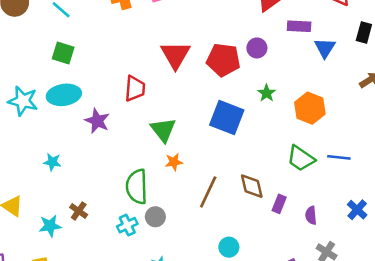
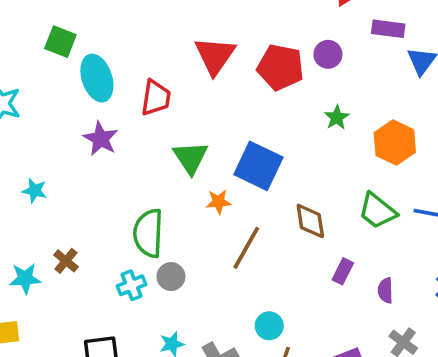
cyan ellipse: (64, 95) -> (97, 78), moved, turned 76
blue square: (227, 118) -> (258, 166), moved
orange star: (174, 162) -> (219, 202), moved
brown diamond: (252, 186) -> (310, 221), moved

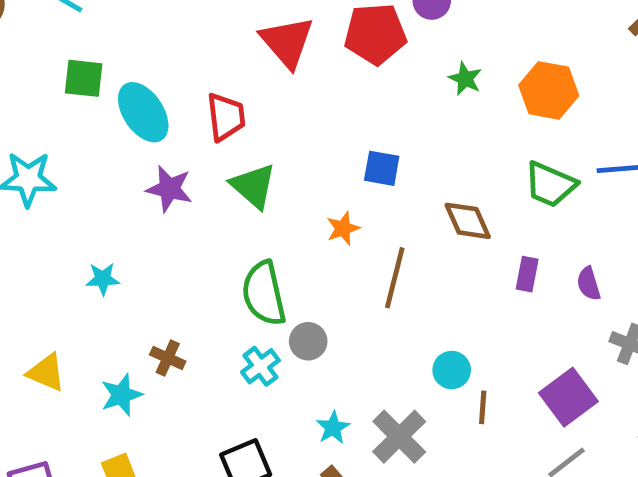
green triangle: (191, 158) -> (253, 186), moved
blue square: (258, 166) -> (382, 168), size x0.6

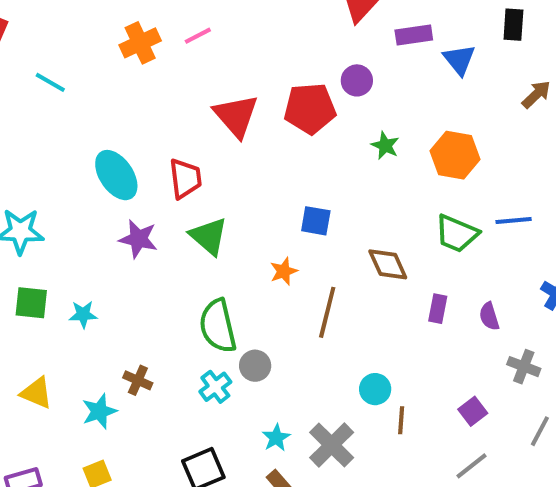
green square: (84, 78) -> (31, 303), moved
purple square: (568, 397) -> (473, 411), size x0.6

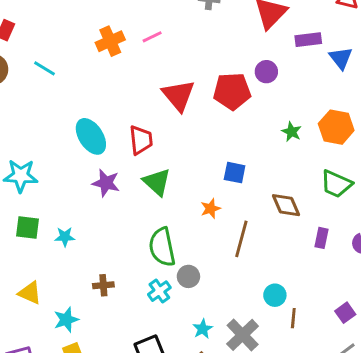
green star: (385, 146) -> (292, 132), moved
brown cross: (138, 380) -> (103, 285), turned -30
cyan star: (99, 411) -> (66, 320), moved

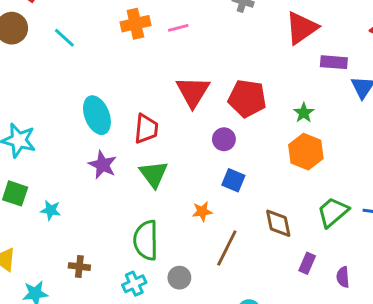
purple circle: (266, 72) -> (224, 139), moved
orange hexagon: (336, 127) -> (306, 152), moved
green star: (292, 132) -> (304, 113), moved
green trapezoid: (336, 184) -> (333, 212), turned 104
gray circle: (188, 276) -> (179, 278), moved

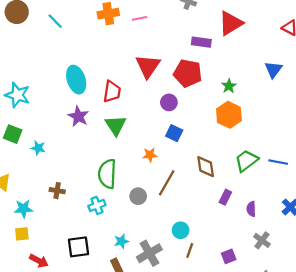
purple rectangle: (334, 62) -> (201, 42), moved
gray circle: (179, 278) -> (138, 196), moved

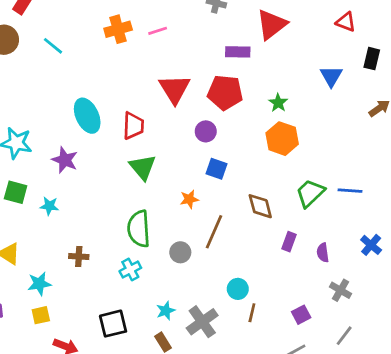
purple star: (78, 116) -> (65, 160), moved

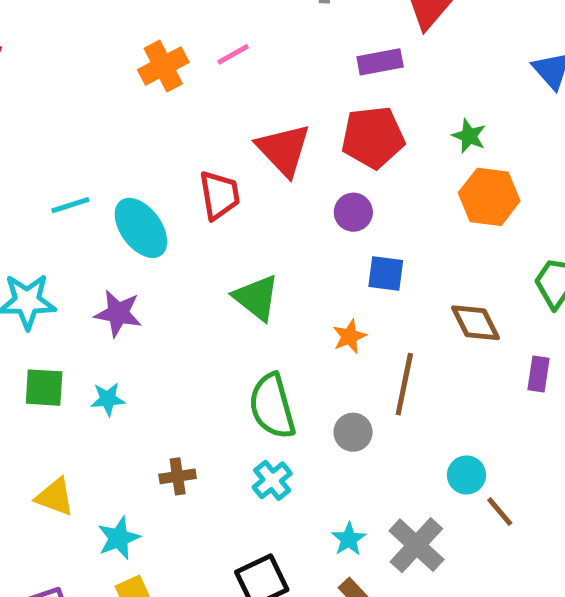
cyan line: (53, 46) -> (70, 205), moved, turned -45
red trapezoid: (133, 126) -> (219, 195), moved
brown line: (252, 313) -> (500, 511), turned -42

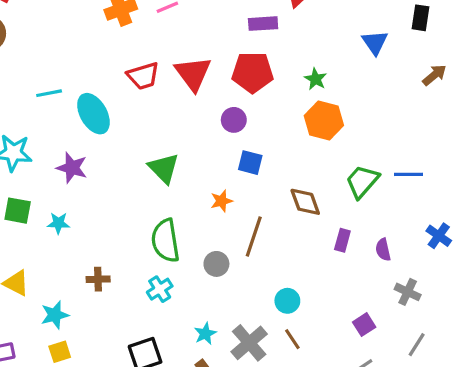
red trapezoid: (219, 195) -> (143, 76), moved, turned 76
brown line: (500, 511) -> (292, 339), moved

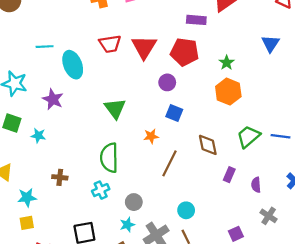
gray circle: (216, 264) -> (134, 202), moved

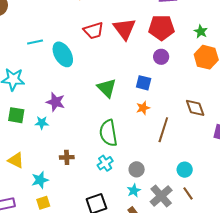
purple circle: (167, 82) -> (161, 57), moved
purple star: (53, 99) -> (56, 102), moved
blue square: (174, 113) -> (144, 83), moved

